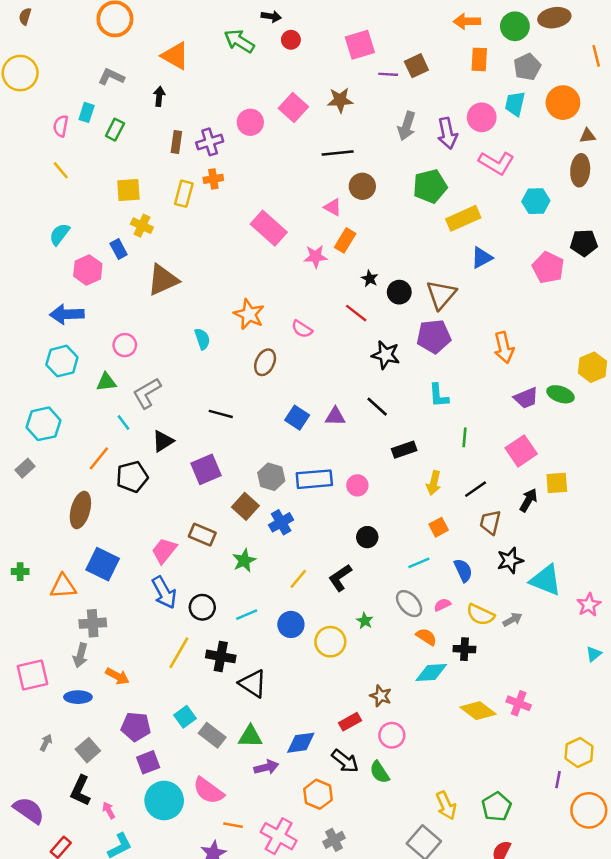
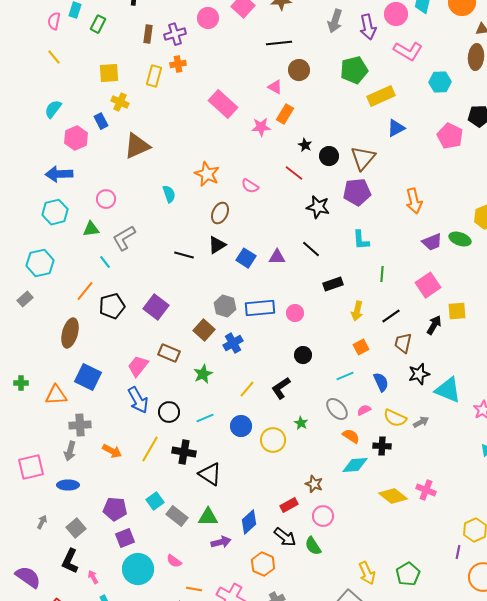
black triangle: (163, 441) -> (217, 245), moved
purple square: (206, 469) -> (156, 307), moved, turned -30
orange arrow: (117, 676) -> (112, 451), moved
blue diamond: (301, 743) -> (249, 522), turned -35
pink semicircle: (208, 791) -> (174, 561), size x0.6

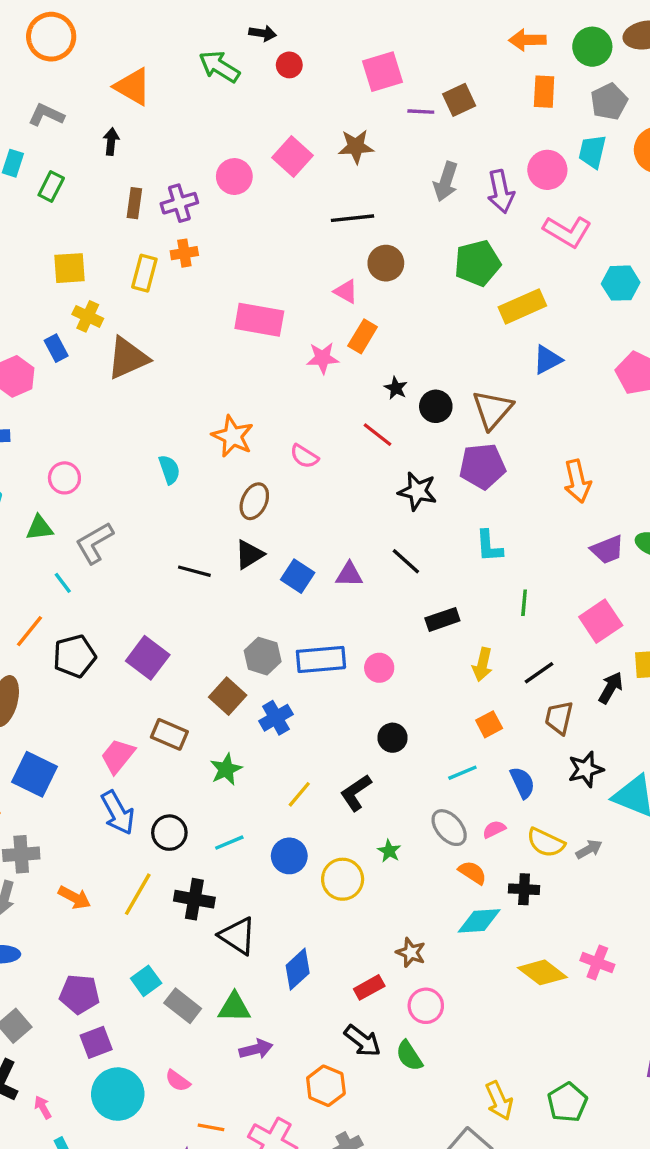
pink rectangle: (223, 104) -> (259, 320), turned -32
brown triangle: (137, 146) -> (128, 358), moved
blue diamond: (249, 522) -> (298, 969), moved

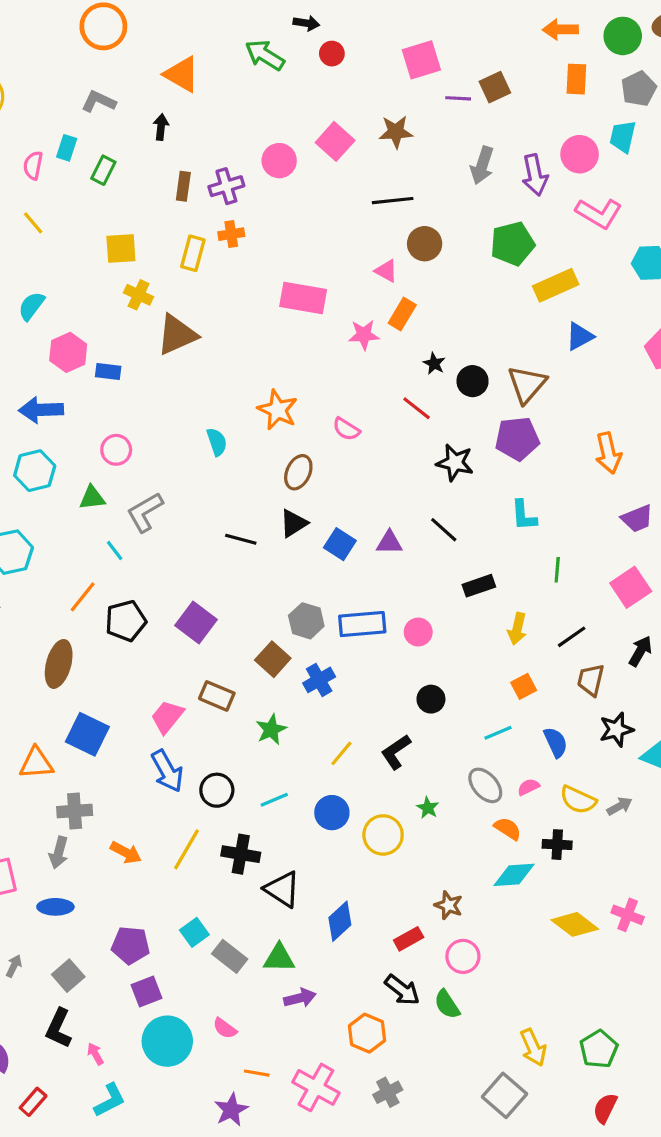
blue rectangle: (56, 348) -> (108, 372), moved, turned -55

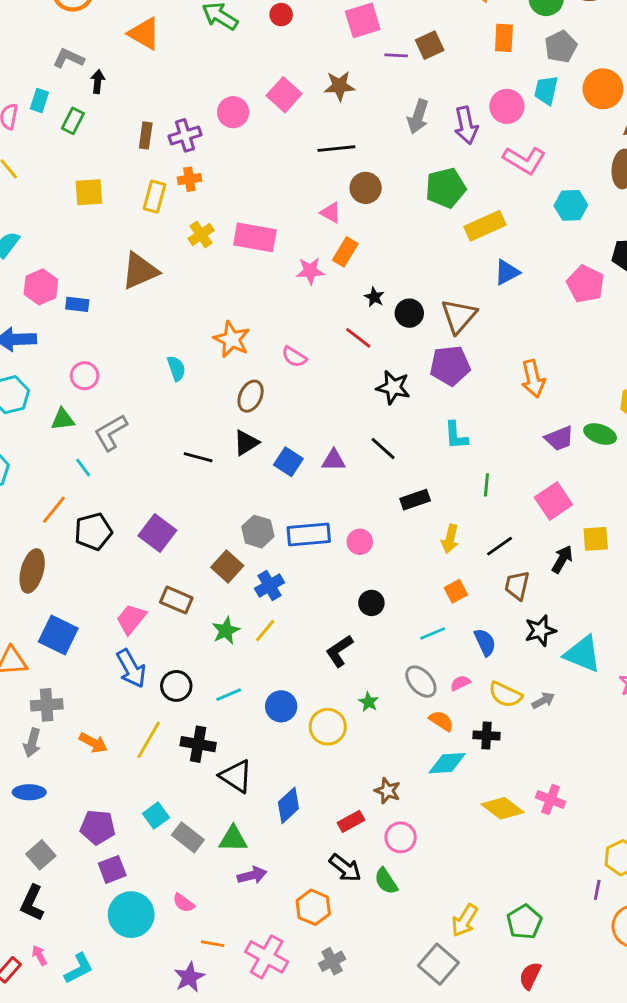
black arrow: (161, 127) -> (98, 82), moved
yellow cross: (139, 295) -> (201, 234), moved, turned 30
yellow line: (341, 753) -> (265, 631), moved
yellow arrow: (533, 1047) -> (465, 920), turned 56
pink arrow: (95, 1054) -> (39, 955), moved

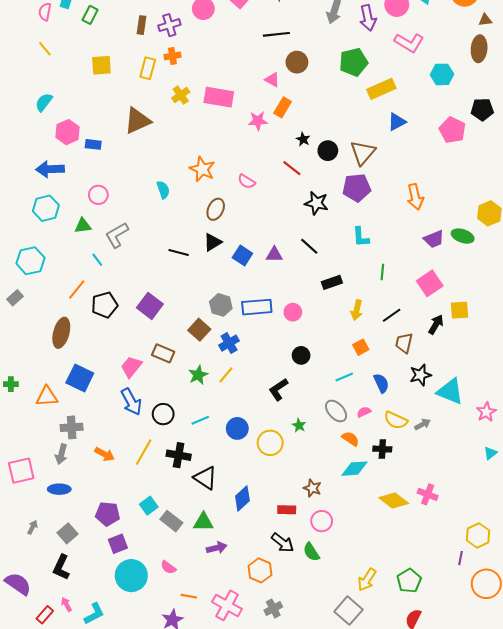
red rectangle: (351, 821) -> (287, 510), turned 30

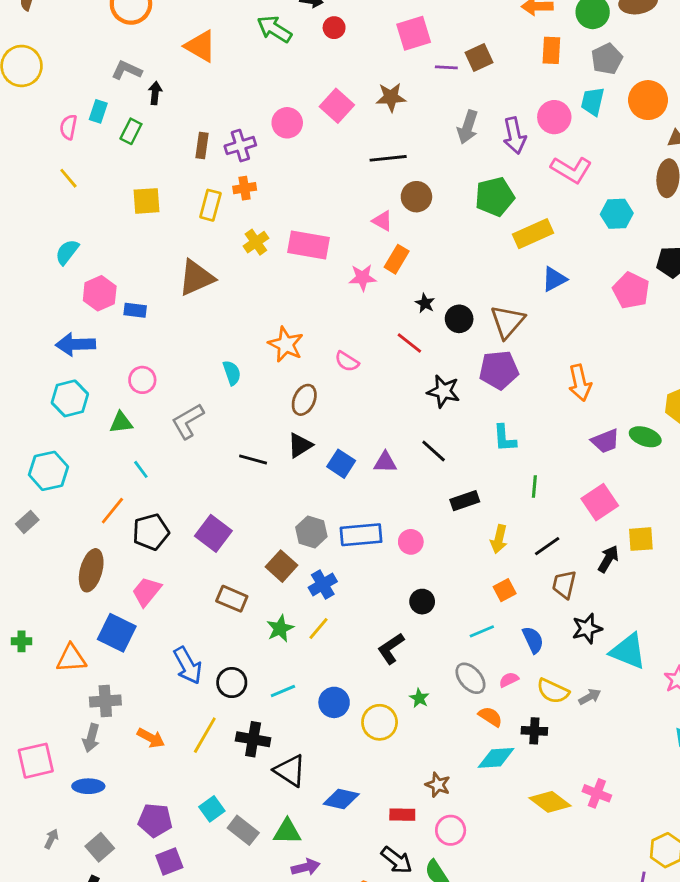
gray L-shape: (117, 235) -> (188, 421), moved
pink trapezoid: (131, 367) -> (147, 592), moved
blue diamond: (242, 498) -> (341, 799), turned 55

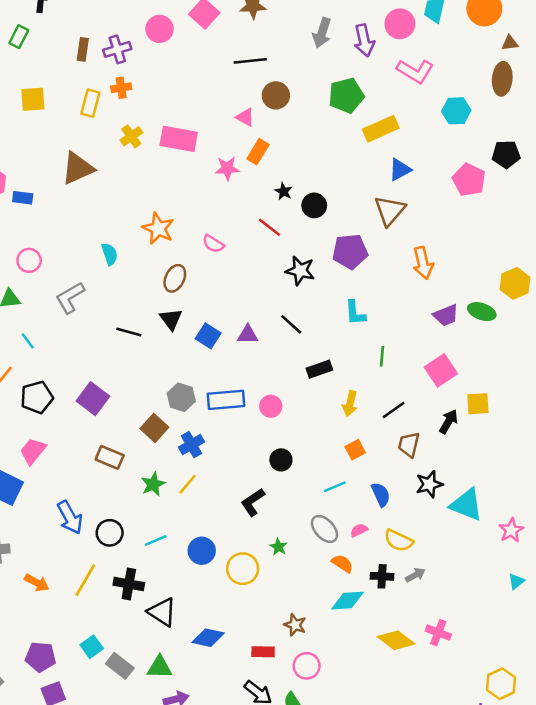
brown triangle: (507, 322) -> (390, 211), moved
black triangle: (300, 445) -> (171, 319), turned -35
gray arrow: (590, 697) -> (415, 575), moved

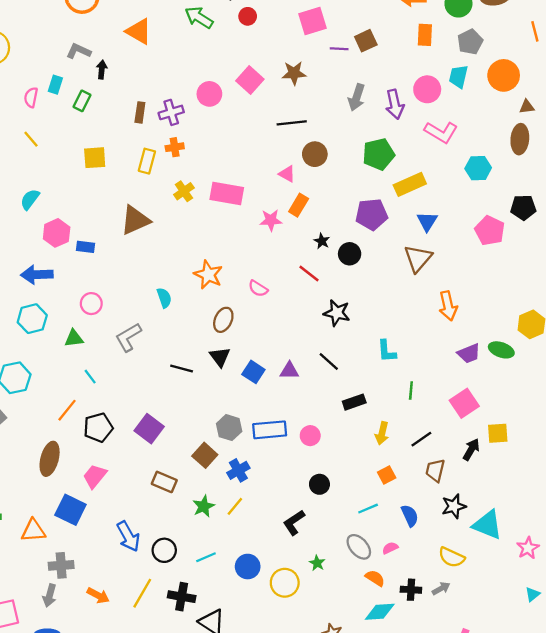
blue triangle: (400, 170) -> (427, 221), turned -30
purple pentagon: (350, 251) -> (372, 214), moved
yellow semicircle: (399, 540) -> (451, 557), moved

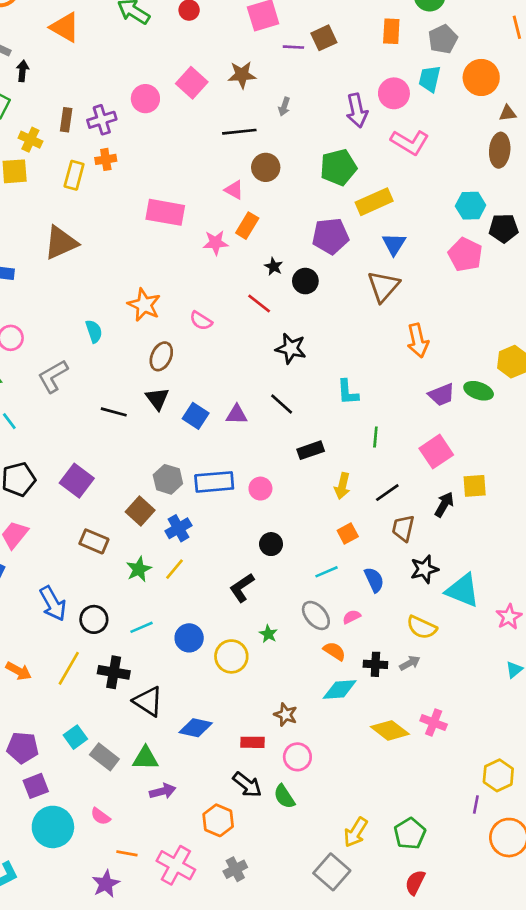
gray arrow: (357, 97) -> (284, 107), moved, size x0.6
cyan hexagon: (478, 168) -> (471, 206), moved
yellow cross: (184, 191) -> (30, 140), moved, turned -30

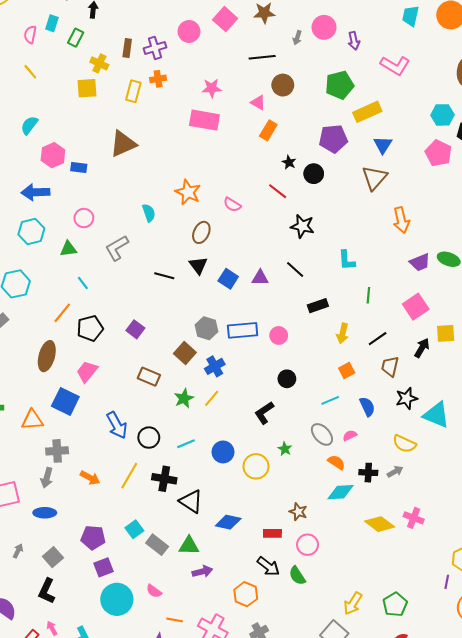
pink circle: (394, 93) -> (324, 27), moved
purple arrow: (357, 111) -> (354, 41), size x0.7
pink star: (215, 243) -> (212, 88), moved
purple square: (77, 481) -> (135, 329), size x0.7

